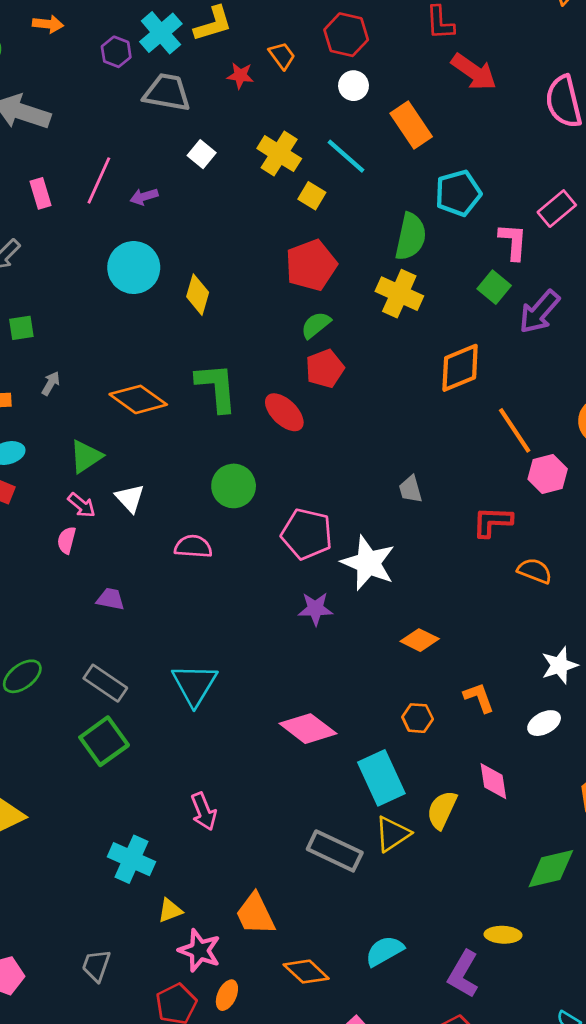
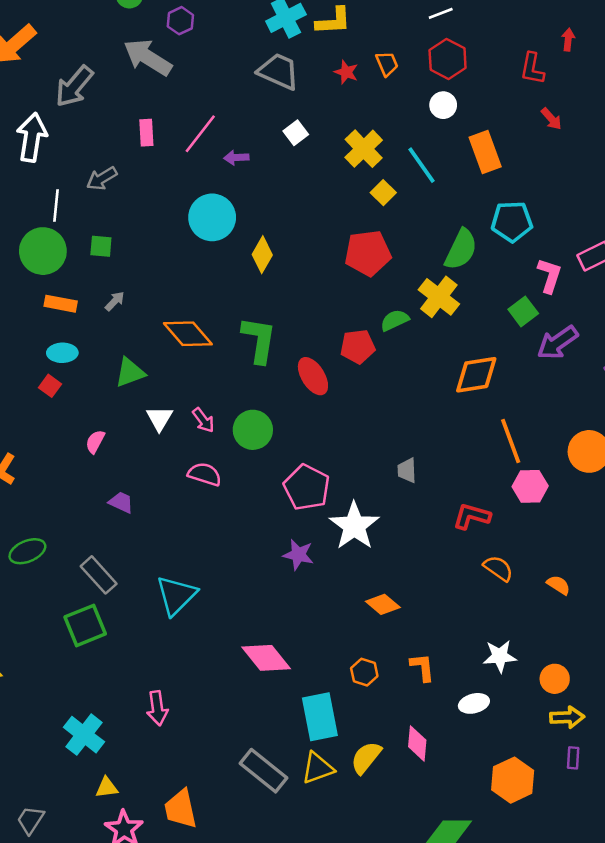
purple hexagon: (116, 52) -> (180, 21), moved
red arrow: (474, 72) -> (551, 119), size x0.6
green semicircle: (316, 325) -> (395, 320), moved
pink arrow: (82, 505) -> (203, 420), moved

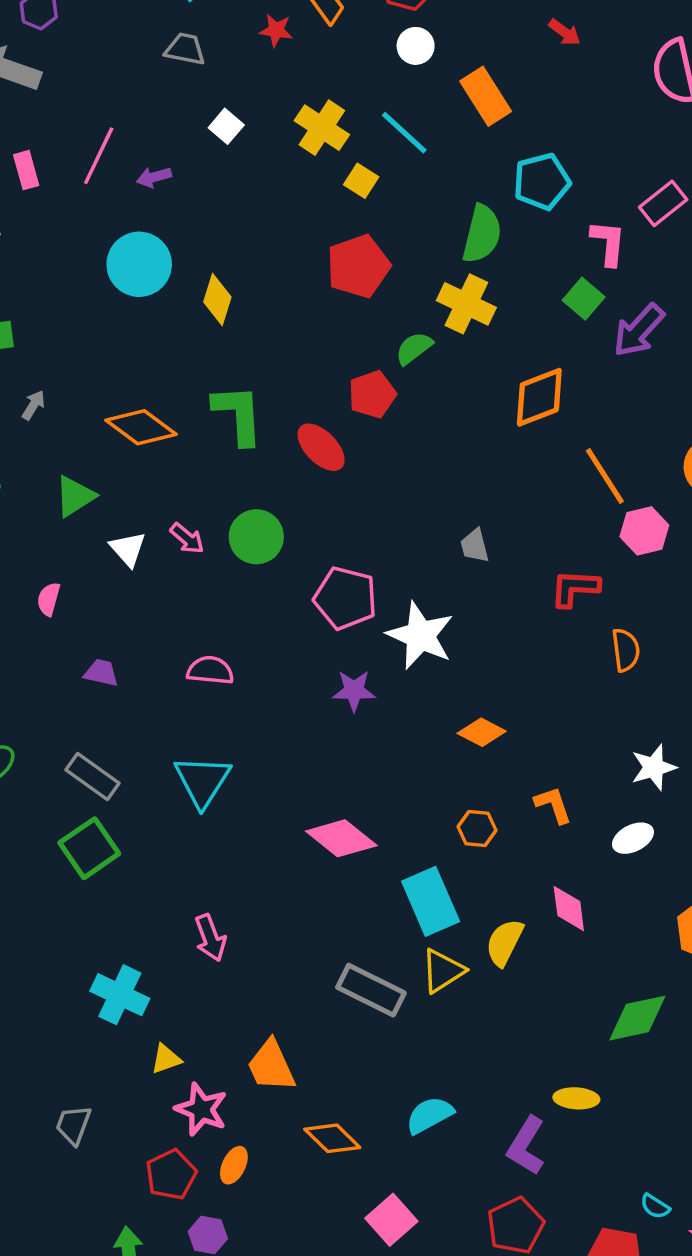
gray trapezoid: (279, 71) -> (185, 49), size x0.7
pink semicircle: (205, 474) -> (210, 670), moved
orange semicircle: (498, 568) -> (626, 650), turned 60

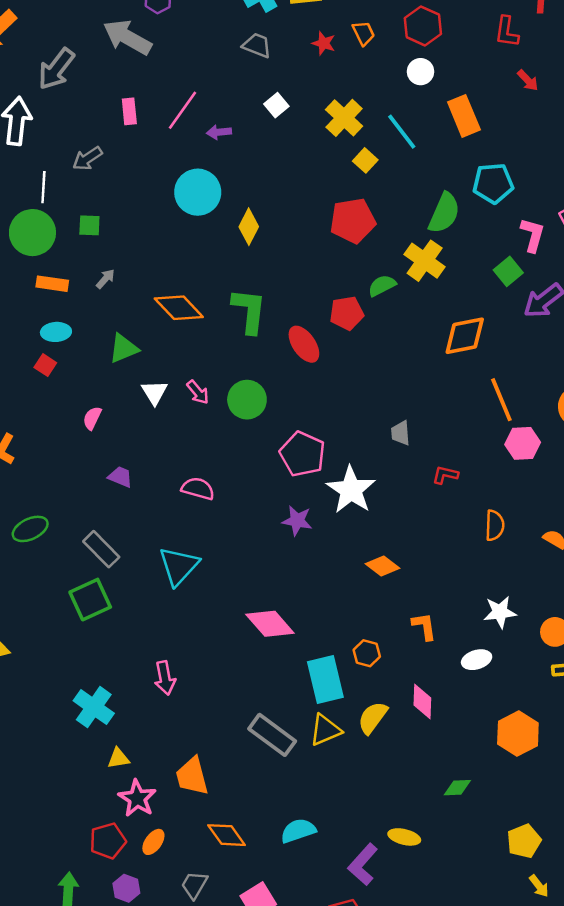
red L-shape: (575, 588) -> (445, 475), moved, size x0.7
orange hexagon: (477, 828) -> (367, 653), moved
green diamond: (637, 1018) -> (457, 788), size x0.6
gray trapezoid: (73, 1125) -> (194, 885), moved

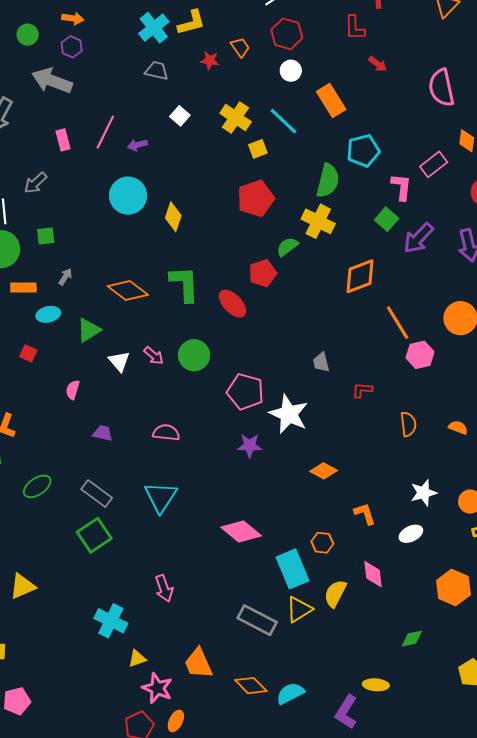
yellow square: (365, 160) -> (258, 149), turned 36
cyan ellipse: (56, 332) -> (48, 314), moved
orange diamond: (226, 835) -> (251, 686), moved

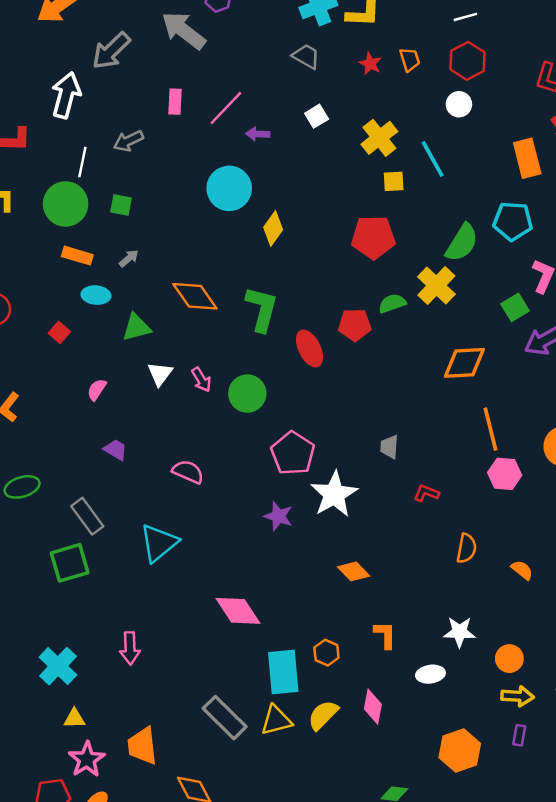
orange rectangle: (331, 101) -> (527, 158), moved

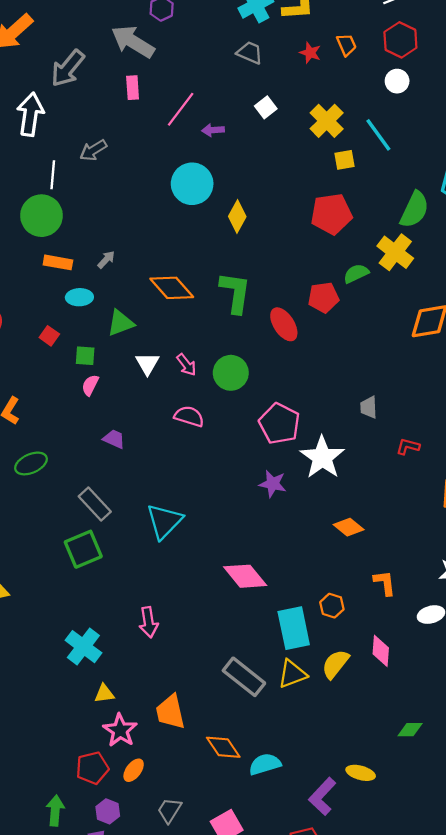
pink rectangle: (175, 102) -> (133, 88), moved
green square: (121, 205) -> (85, 356), moved
pink semicircle: (188, 472) -> (189, 416), moved
green ellipse: (22, 487) -> (31, 463), moved

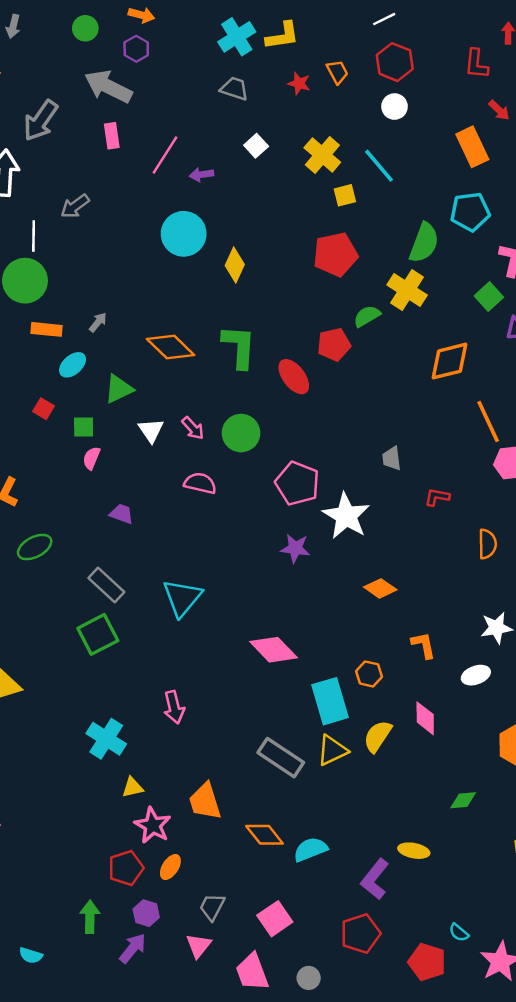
cyan ellipse: (79, 297) -> (73, 365), turned -35

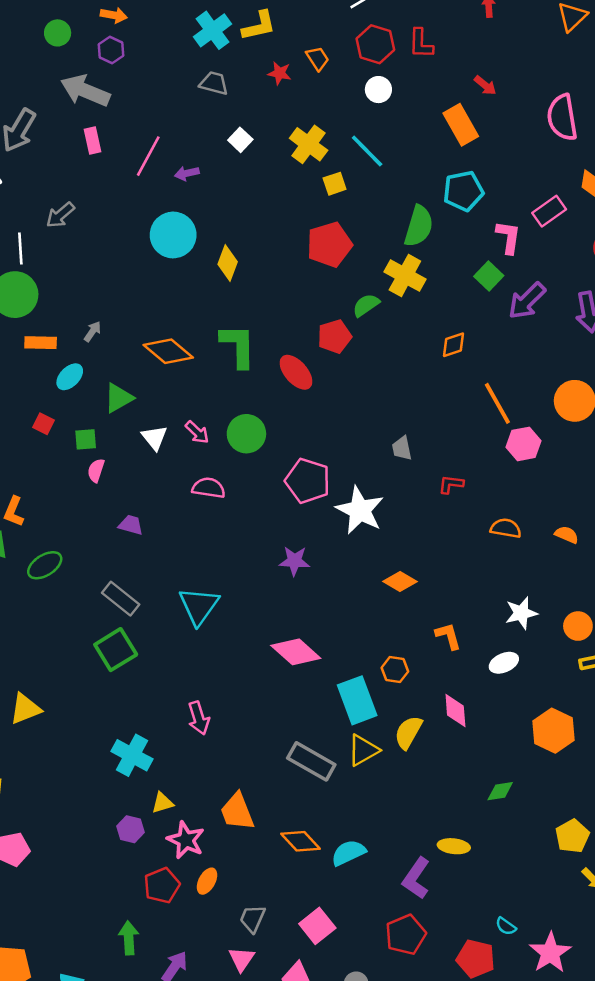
red L-shape: (476, 64) -> (421, 44), moved
orange diamond: (450, 361) -> (454, 345), size x0.6
orange semicircle: (487, 544) -> (506, 528), turned -76
purple star: (295, 548) -> (294, 561), moved
purple hexagon: (146, 913) -> (131, 829), moved

